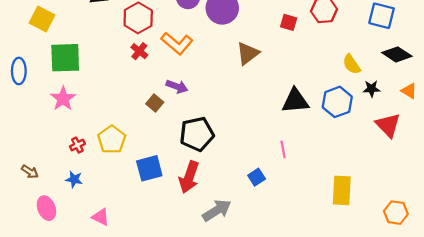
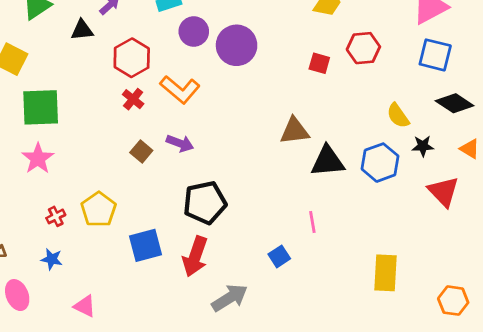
brown triangle: (248, 53) -> (294, 131), moved, turned 30
brown square: (155, 103) -> (141, 152), moved

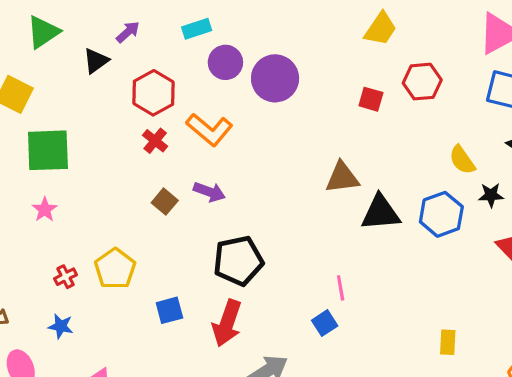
black triangle: (82, 30) -> (96, 61), turned -30
pink star: (38, 158) -> (45, 210), size x0.7
pink line: (312, 222) -> (341, 288), moved
blue square: (145, 245) -> (169, 310), size x0.7
yellow rectangle: (386, 273) -> (448, 342), size x0.6

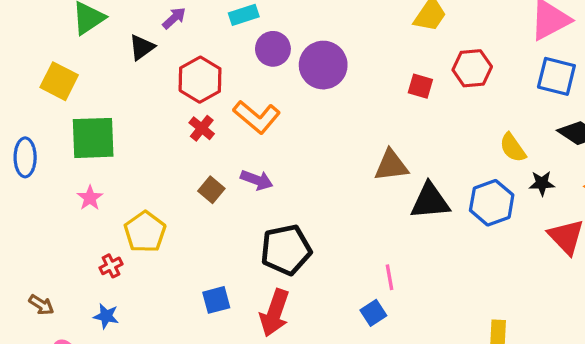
yellow pentagon: (115, 269) -> (145, 232), moved

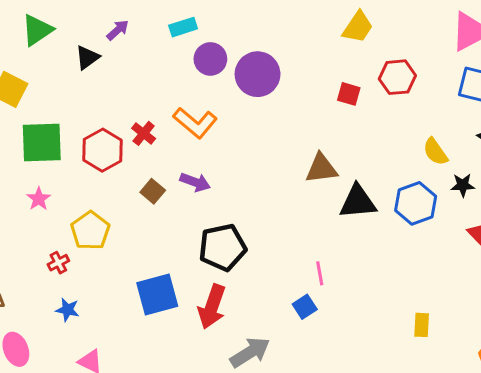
red hexagon: (200, 80) -> (102, 150), moved
blue square: (216, 300) -> (157, 295), size x1.6
blue star: (106, 316) -> (68, 310), moved

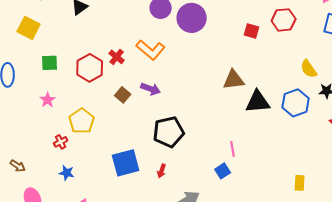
green square: (42, 143) -> (50, 63), size x0.6
red arrow: (212, 307) -> (162, 171), size x0.5

